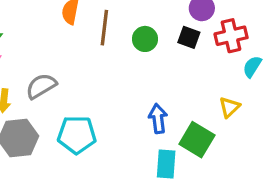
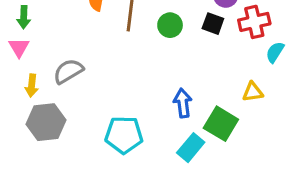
yellow triangle: (229, 107) -> (253, 92), turned 35
cyan pentagon: (77, 135) -> (124, 135), moved
cyan rectangle: (166, 164) -> (191, 148), turned 36

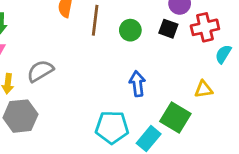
blue arrow: (183, 103) -> (137, 84), moved
cyan pentagon: (124, 135) -> (112, 127), moved

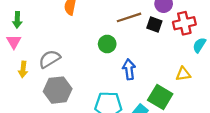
brown line: (95, 20) -> (129, 17), moved, turned 65
green circle: (130, 30) -> (107, 44), moved
gray hexagon: (20, 116) -> (58, 90), moved

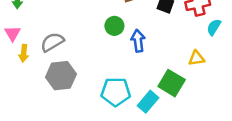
pink triangle: (14, 42) -> (12, 33), moved
blue arrow: (129, 69) -> (138, 41), moved

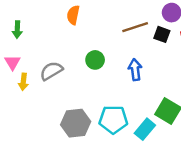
green circle: (114, 26) -> (95, 60), moved
gray hexagon: (61, 76) -> (76, 123), moved

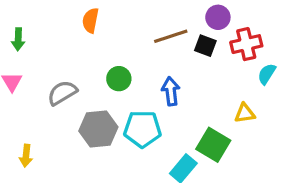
yellow arrow: (23, 82) -> (26, 156), moved
cyan pentagon: (113, 119) -> (142, 129), moved
gray hexagon: (76, 123) -> (98, 129), moved

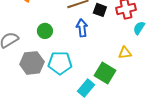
blue arrow: (171, 91) -> (82, 28), moved

